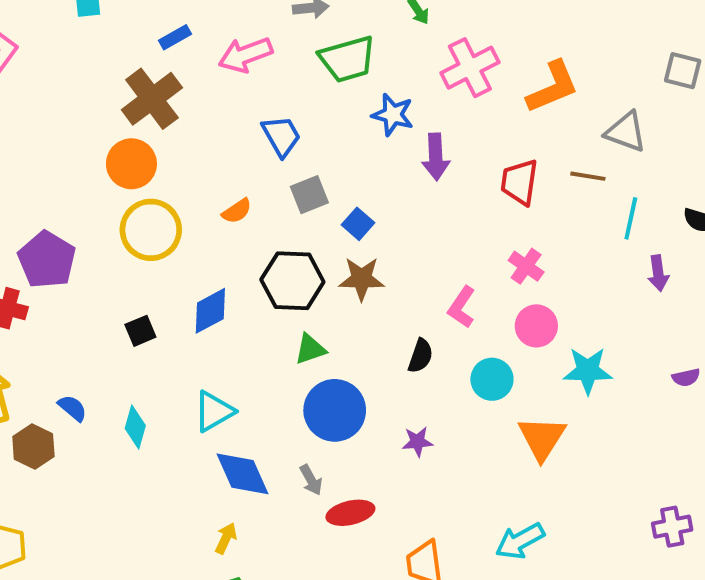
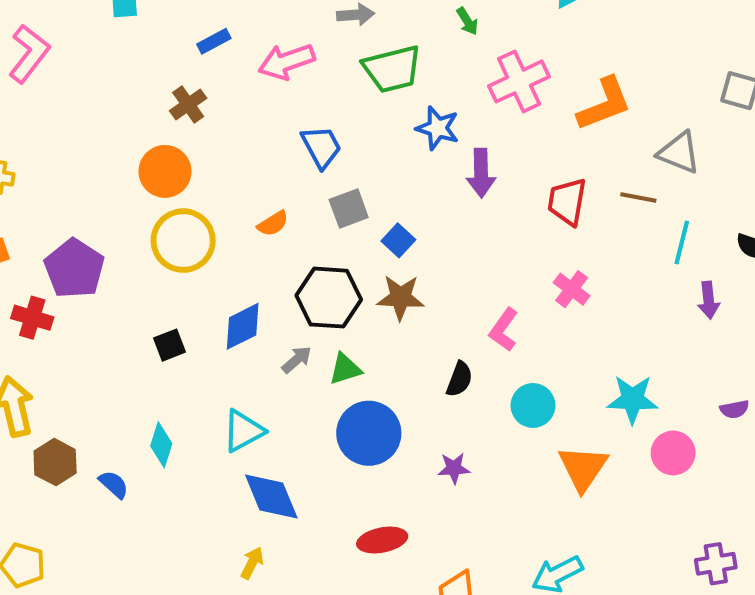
brown cross: (152, 99) -> (188, 104), size x0.6
pink circle: (536, 326) -> (673, 453), moved
blue semicircle: (72, 408) -> (114, 484), moved
gray arrow: (311, 480) -> (297, 360), moved, turned -104

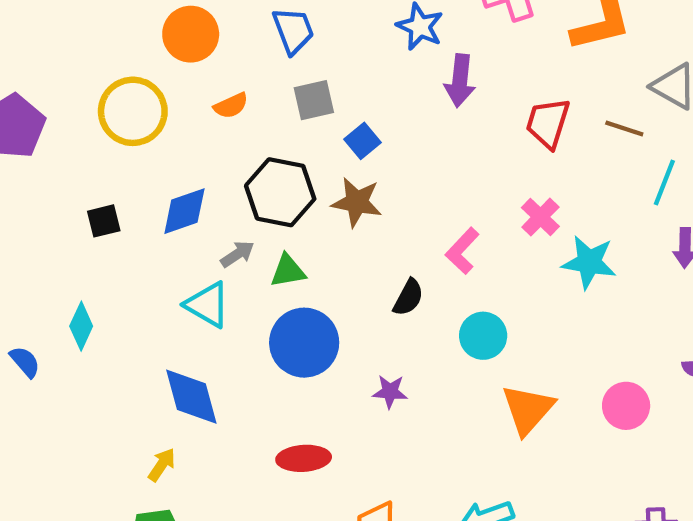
orange circle: (165, 171) -> (191, 34), moved
cyan star: (633, 399) -> (589, 262), moved
cyan triangle: (243, 431) -> (208, 305), moved, turned 51

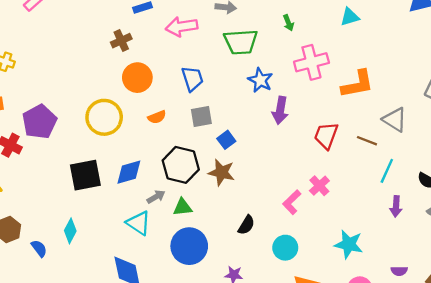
black square: (104, 221) -> (85, 175), size x1.8
pink L-shape: (462, 251) -> (292, 202), moved
cyan star: (589, 262) -> (349, 244), moved

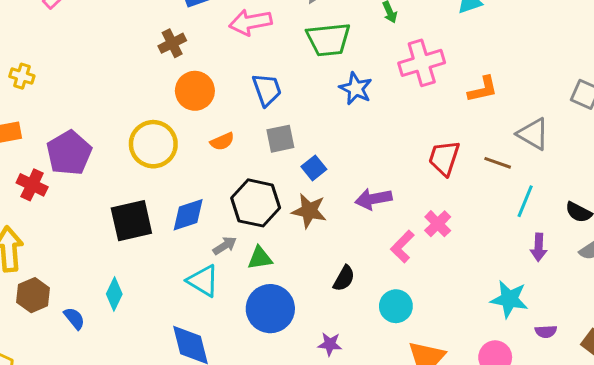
orange L-shape: (357, 84) -> (483, 89), size x0.7
purple arrow: (280, 110) -> (373, 199), moved, turned 72
cyan star: (349, 244) -> (509, 299), moved

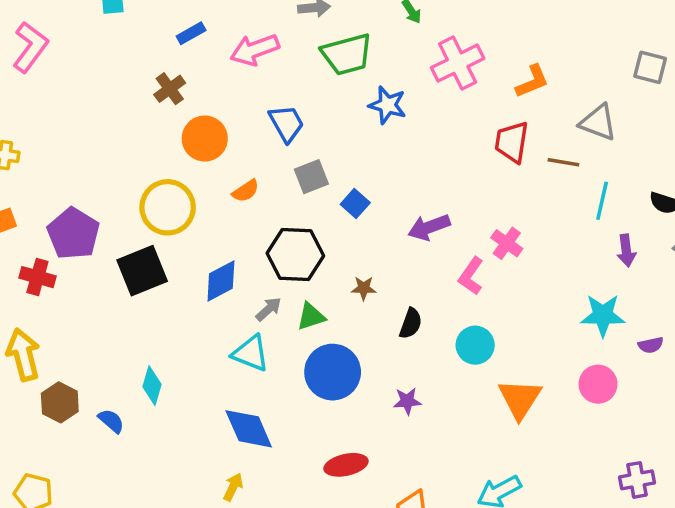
red trapezoid: (444, 158) -> (512, 142), moved
brown star: (309, 211) -> (364, 288), moved, size x0.6
black square: (131, 221) -> (142, 271), moved

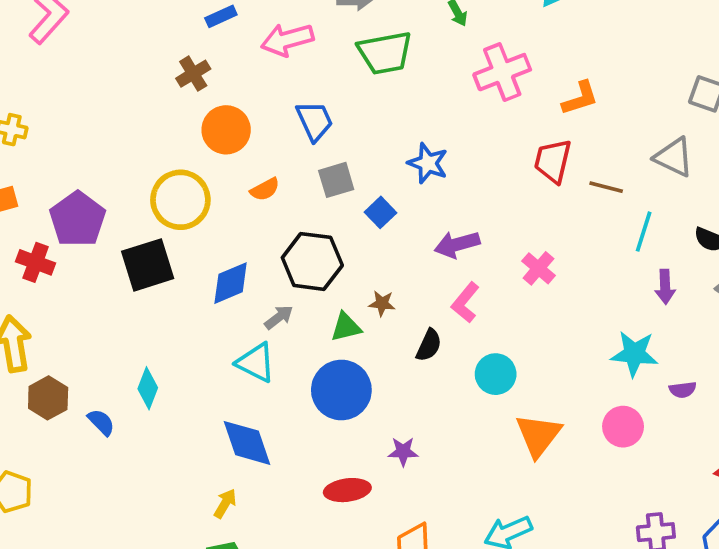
blue star: (387, 105) -> (428, 163), moved
gray triangle: (598, 122) -> (674, 157), moved
pink L-shape: (471, 276) -> (465, 303), moved
green triangle: (311, 316) -> (346, 327), moved
purple star: (407, 401) -> (403, 452), moved

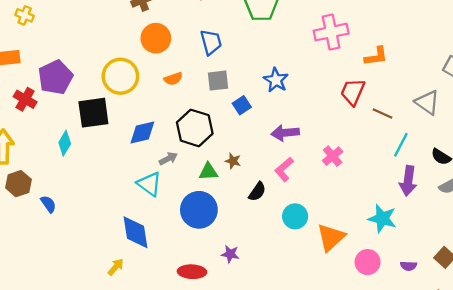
purple arrow: (665, 287) -> (408, 181), size x1.4
cyan diamond: (148, 388) -> (65, 143), moved
purple semicircle: (683, 390) -> (409, 266), moved
orange triangle: (538, 435) -> (331, 237), moved

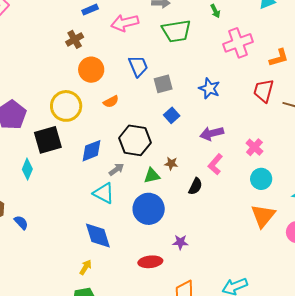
blue star: (276, 80) -> (209, 88), moved
gray square: (218, 81) -> (163, 84), moved
cyan circle: (295, 216) -> (261, 179), moved

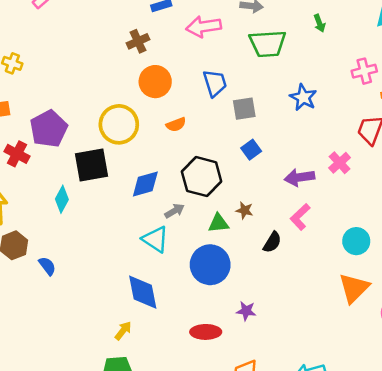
pink cross: (238, 43) -> (364, 71), moved, size x0.7
blue star: (209, 88) -> (303, 97), moved
pink cross: (254, 147) -> (340, 163), moved

